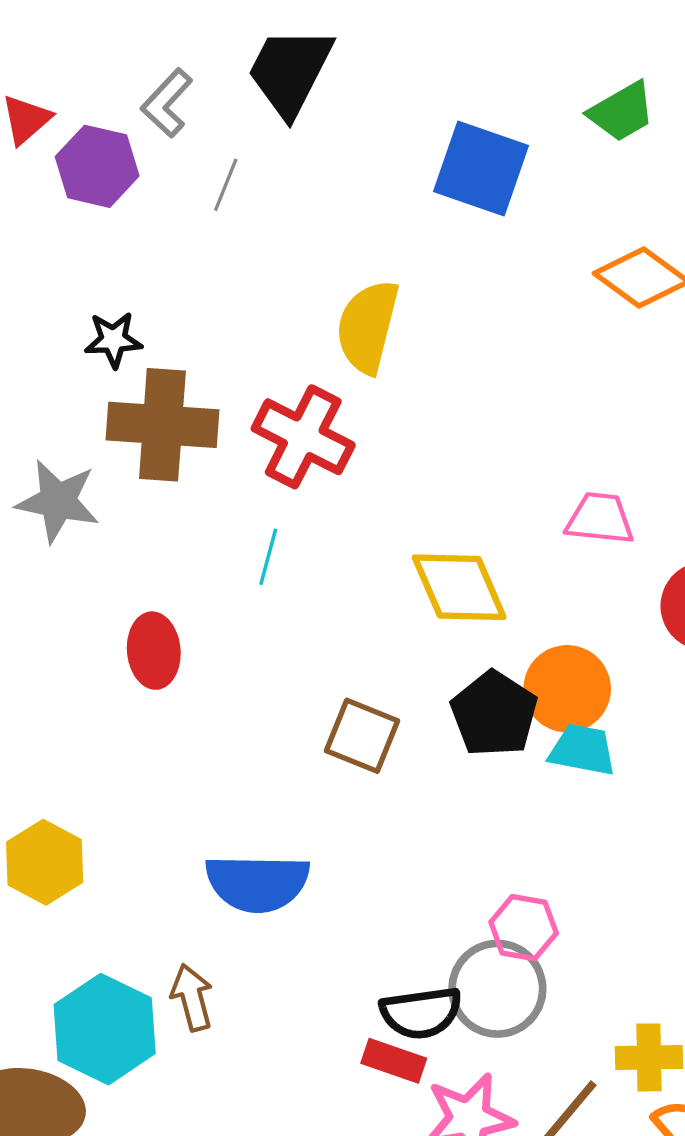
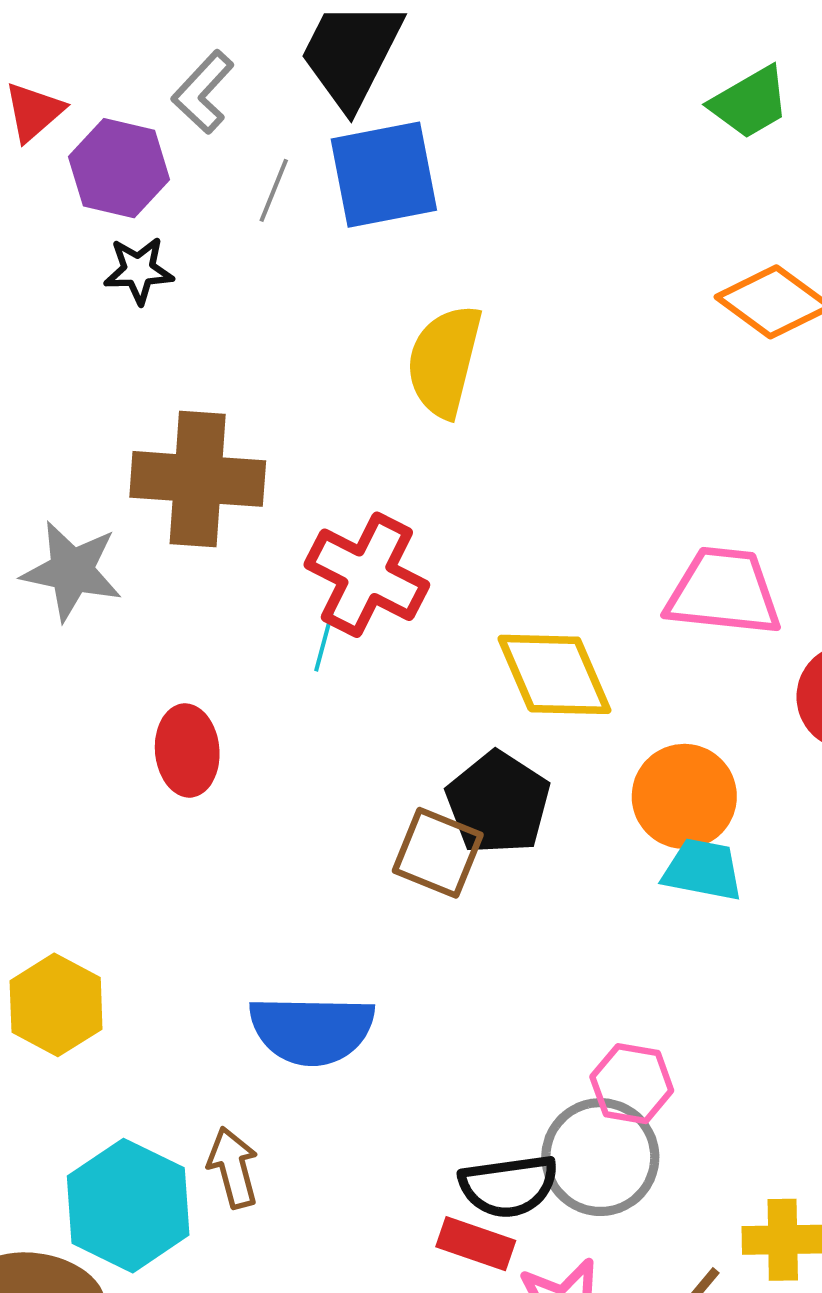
blue square: (481, 168) -> (384, 175), moved, turned -30
black star: (113, 340) -> (139, 270), moved
red cross: (303, 437) -> (367, 575), moved
pink trapezoid: (600, 519) -> (724, 592), size x1.4
black pentagon: (494, 714) -> (498, 803), moved

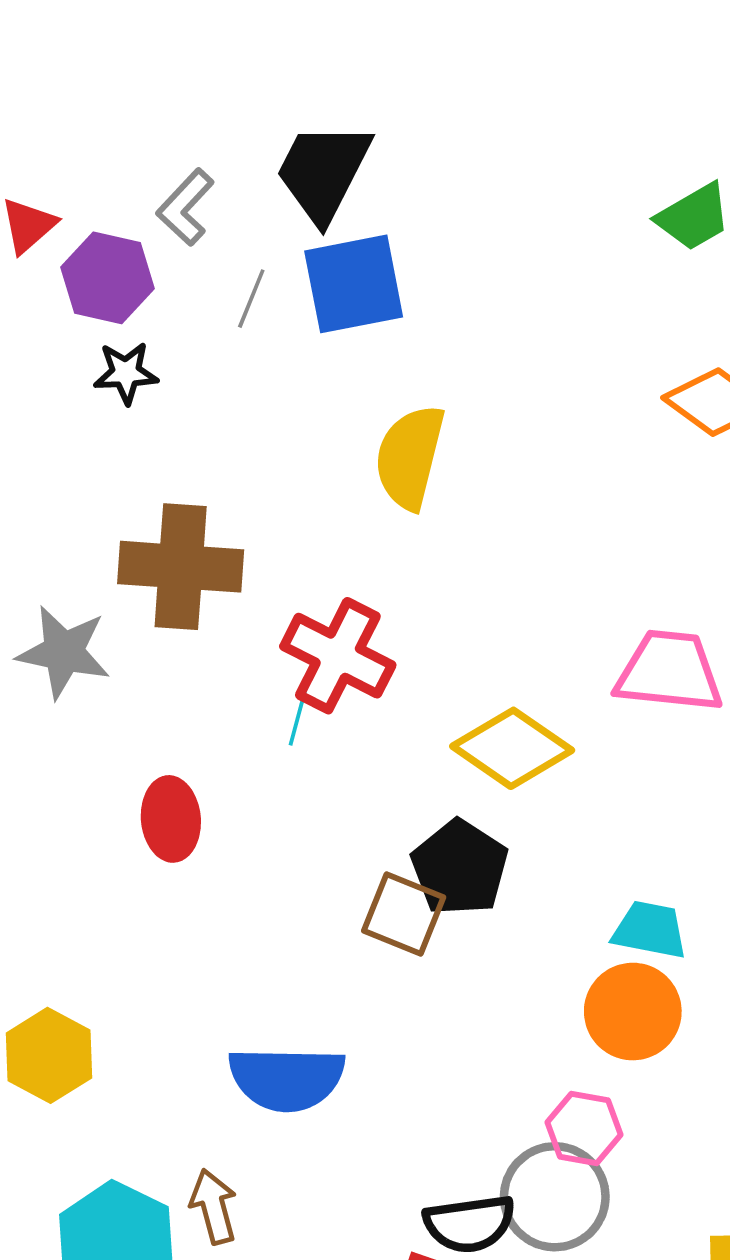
yellow diamond: (554, 674) -> (512, 748), turned -32
orange circle: (684, 796) -> (633, 1012), moved

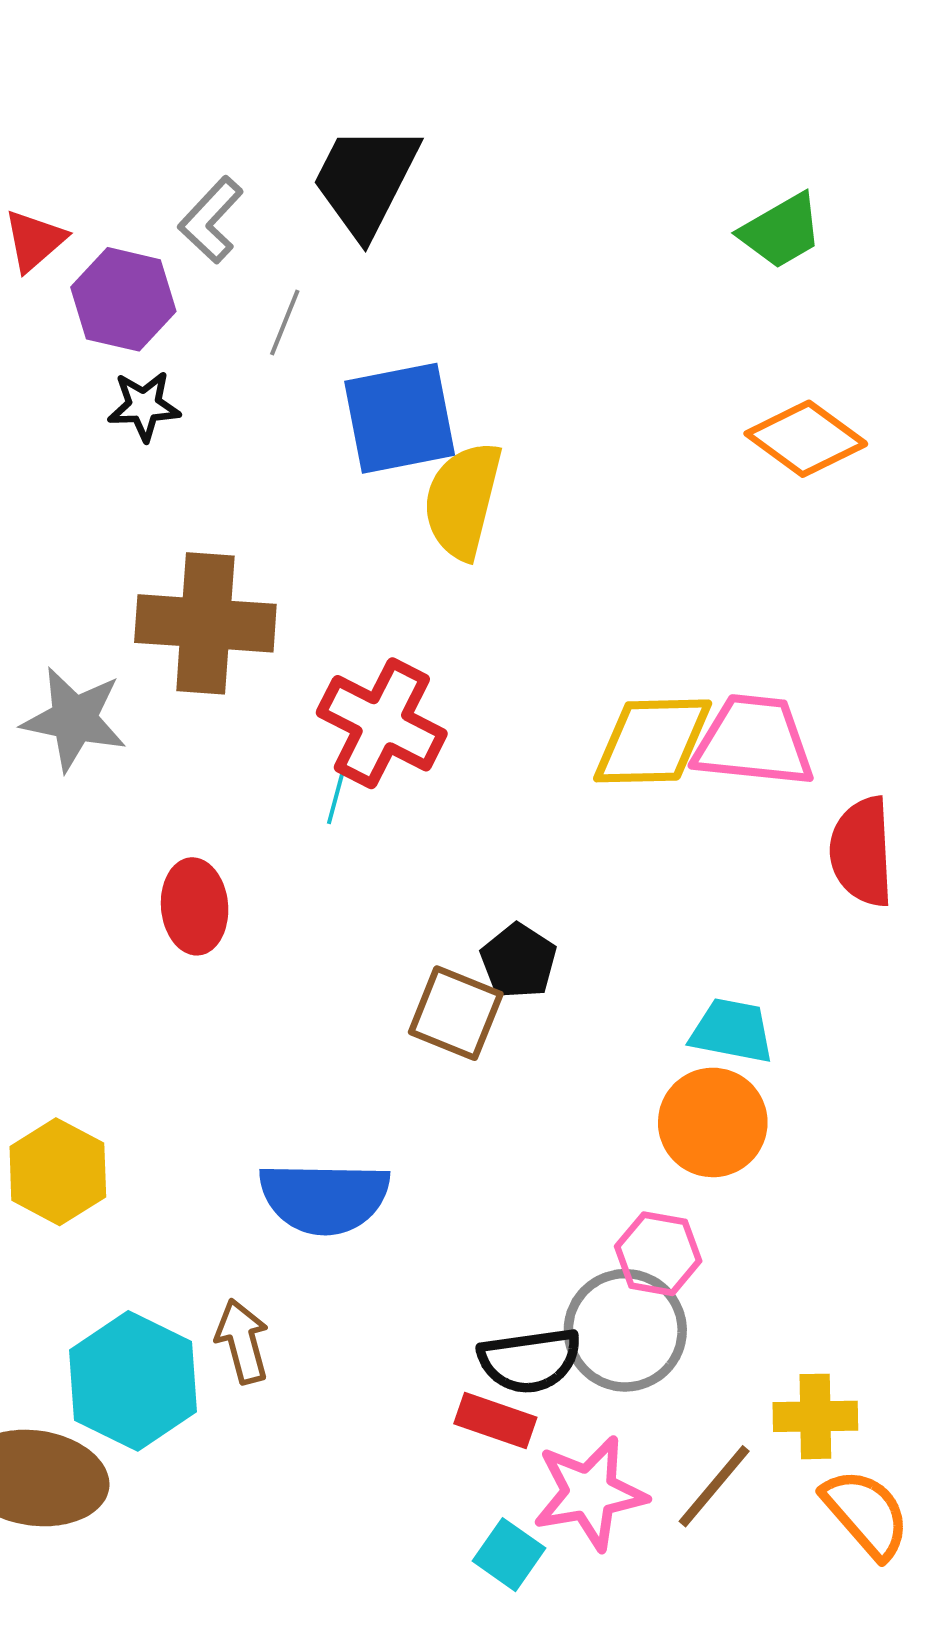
blue square: (354, 284) -> (400, 418), moved
yellow diamond: (512, 748) -> (653, 741), moved, turned -36
black pentagon: (460, 868) -> (519, 961), size x0.7

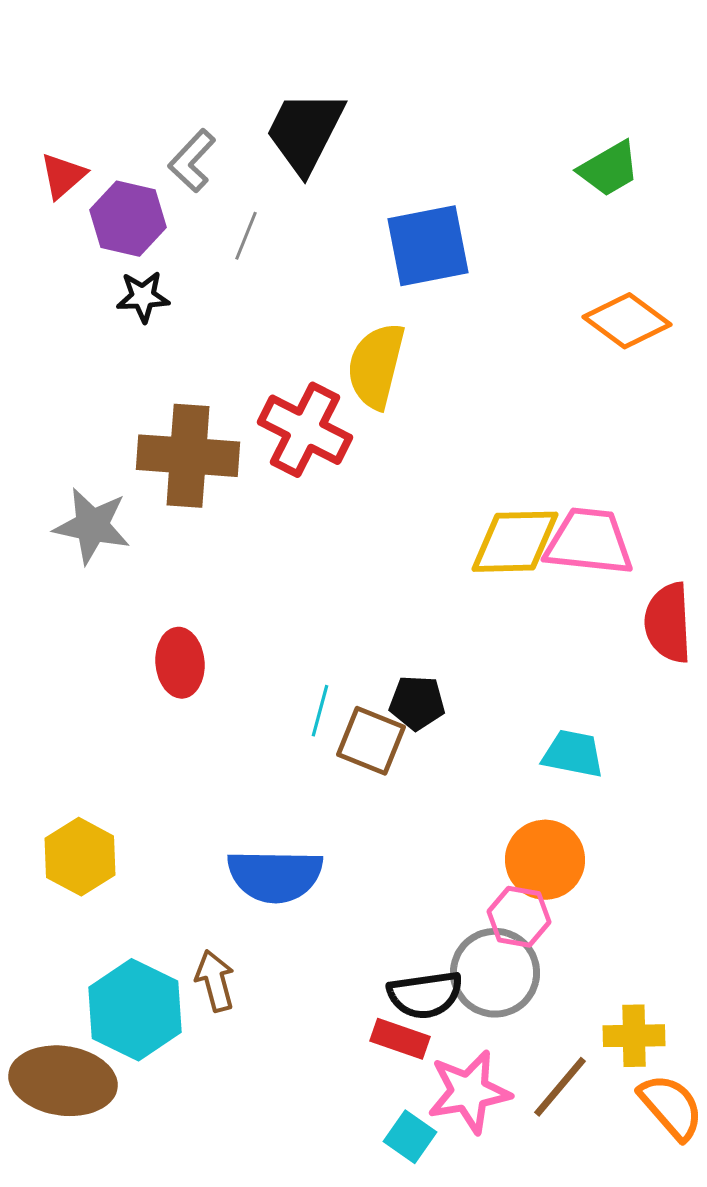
blue square: (400, 418) -> (428, 246), moved
red cross: (382, 723) -> (305, 430), moved
cyan line: (338, 789) -> (320, 711), moved
black pentagon: (519, 961) -> (417, 703), turned -30
orange circle: (713, 1122) -> (545, 860), moved

